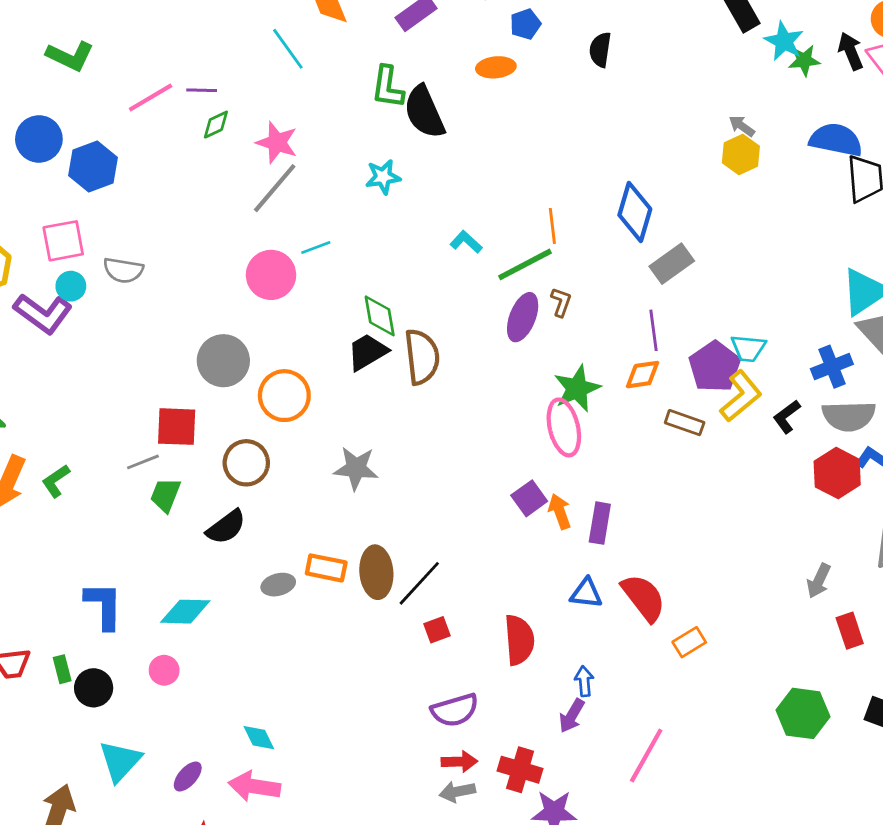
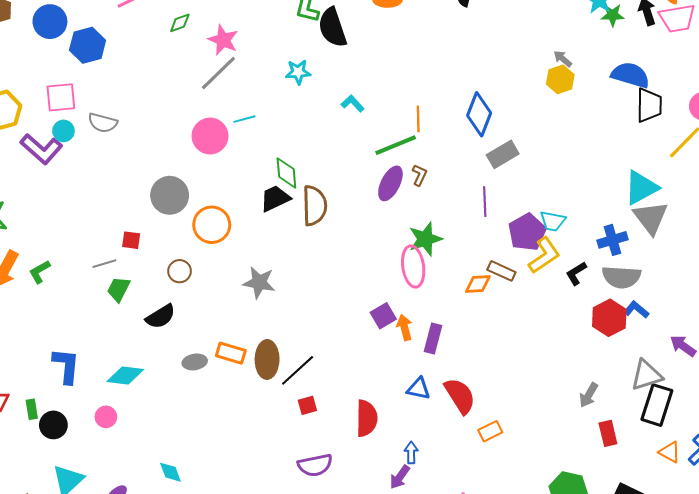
cyan L-shape: (466, 242) -> (353, 104), moved
orange diamond: (643, 375) -> (478, 284), moved
red square: (177, 427) -> (131, 240), size x0.6
brown circle: (246, 463) -> (180, 271), size x0.7

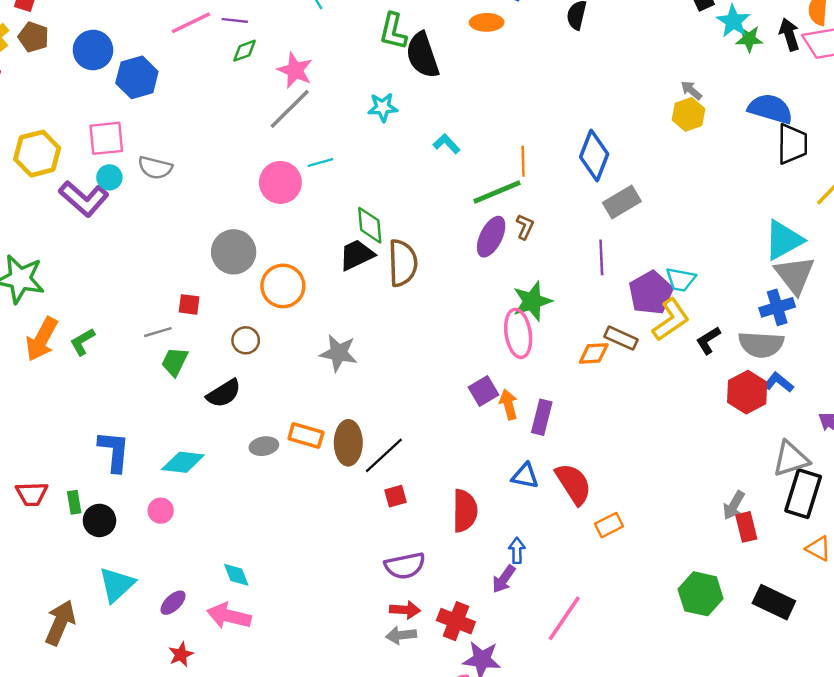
blue cross: (612, 240) -> (777, 307), moved
gray arrow: (589, 395) -> (734, 505), moved

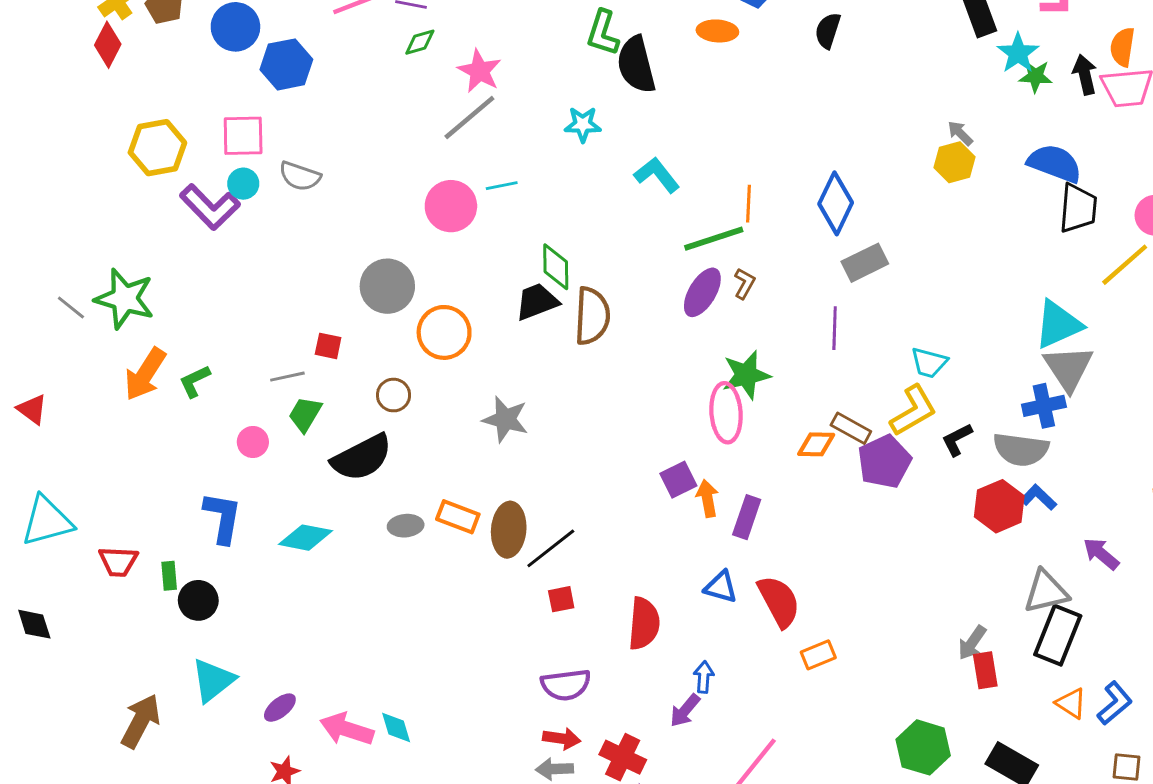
cyan L-shape: (447, 144) -> (657, 175), size x1.4
purple pentagon: (651, 293) -> (884, 462), moved
black semicircle: (224, 393) -> (362, 458), size x1.4
pink circle: (161, 511) -> (253, 442), moved
cyan diamond: (236, 575) -> (396, 727), moved

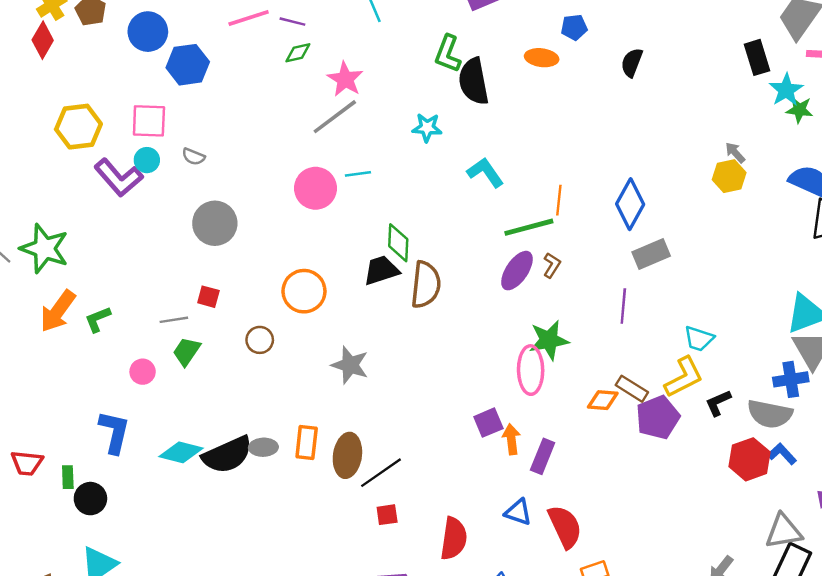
gray semicircle: (300, 176) -> (193, 157), size x0.7
gray circle: (387, 286) -> (215, 223), moved
black semicircle: (362, 458) -> (227, 455), moved
orange rectangle: (458, 517) -> (307, 442), turned 72

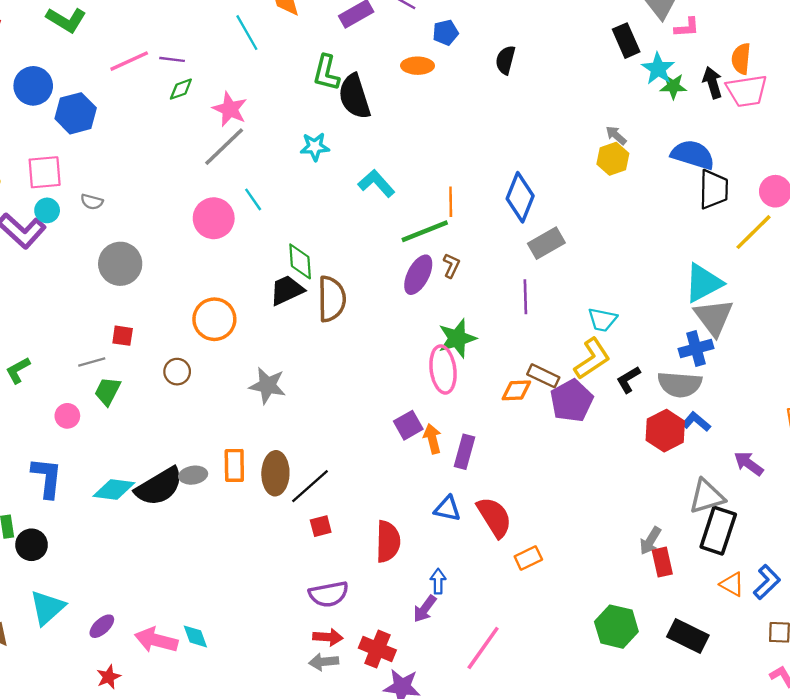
cyan line: (358, 174) -> (253, 199), turned 70

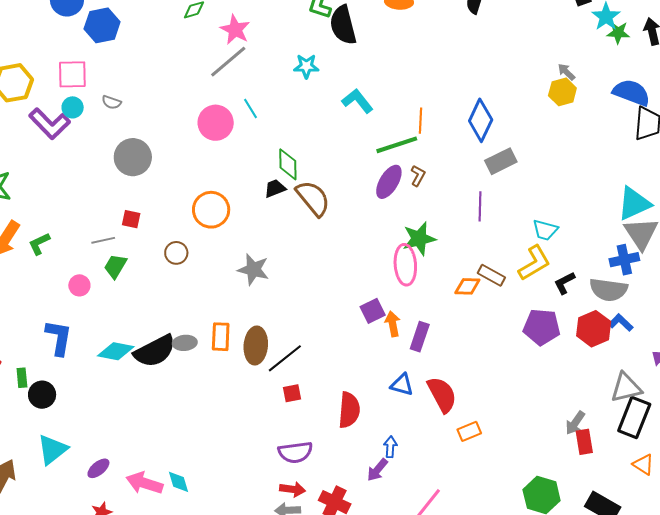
black trapezoid: (287, 290) -> (275, 188), size x0.7
brown semicircle: (332, 299) -> (313, 198), turned -42
purple pentagon: (572, 401) -> (542, 327), moved, turned 30

